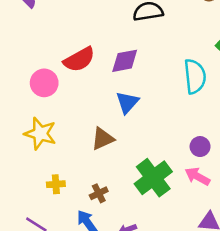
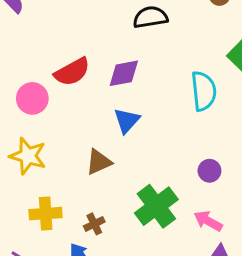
pink arrow: (197, 176) -> (208, 221), moved
yellow cross: (56, 184) -> (46, 214), size x1.5

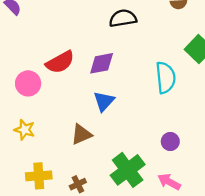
yellow star: (28, 156) -> (25, 130), size x0.7

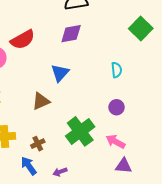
purple diamond: (102, 63) -> (71, 34), moved
cyan semicircle: (166, 78) -> (117, 70), moved, size x0.6

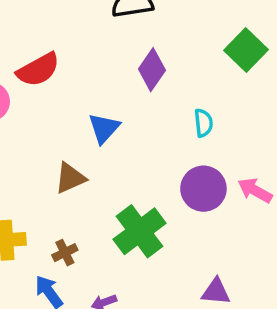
purple diamond: (71, 34) -> (152, 70), moved, turned -45
purple circle: (117, 107) -> (203, 189), size x1.6
pink arrow: (116, 142) -> (255, 190), moved

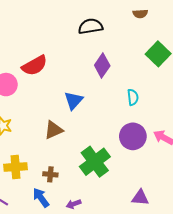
brown cross: (65, 253) -> (50, 174), turned 32

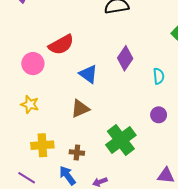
purple diamond: (102, 66) -> (125, 58), moved
blue triangle: (74, 100) -> (88, 74), moved, turned -36
purple circle: (133, 136) -> (159, 115), size x0.6

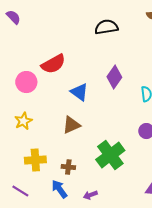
yellow star: (30, 104) -> (23, 121), turned 30

